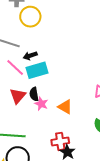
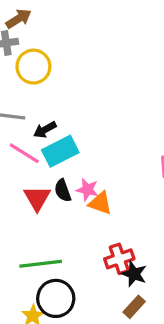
pink star: (41, 104) -> (87, 190), moved
orange triangle: (65, 107) -> (100, 203), moved

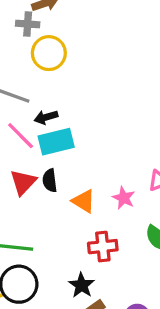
pink star: (87, 190) -> (124, 198), moved
red cross: (119, 259) -> (103, 247), moved
black star: (134, 274) -> (82, 285), moved

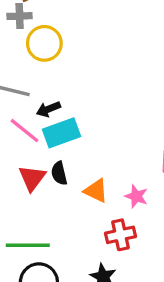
pink star: (124, 198) -> (136, 196), moved

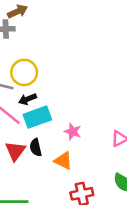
yellow circle: (44, 43) -> (24, 72), moved
pink star: (136, 196) -> (73, 132), moved

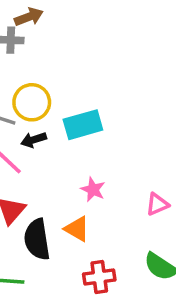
cyan rectangle: (37, 117) -> (83, 125), moved
black semicircle: (36, 147) -> (37, 239), moved, size x1.6

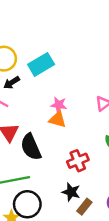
orange triangle: (77, 229) -> (58, 120), moved

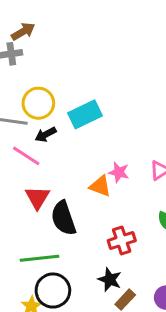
pink star: (59, 105) -> (119, 172), moved

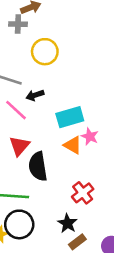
yellow circle: (38, 103) -> (45, 52), moved
cyan rectangle: (85, 114) -> (70, 117), moved
red cross: (122, 241) -> (83, 193), turned -30

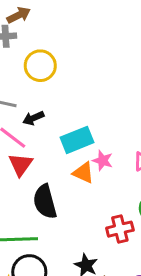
red triangle: (19, 146) -> (21, 165), moved
red cross: (83, 193) -> (120, 229), moved, turned 30

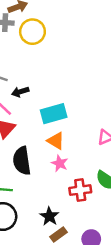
yellow circle: (40, 66) -> (32, 32), moved
pink star: (103, 161) -> (60, 163), moved

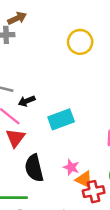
yellow circle: (32, 32) -> (80, 42), moved
orange triangle: (56, 141) -> (84, 180), moved

